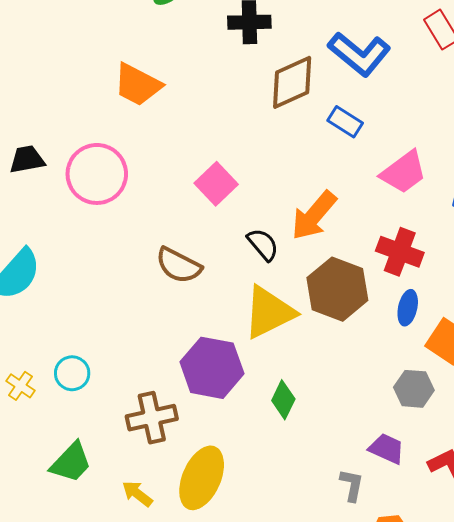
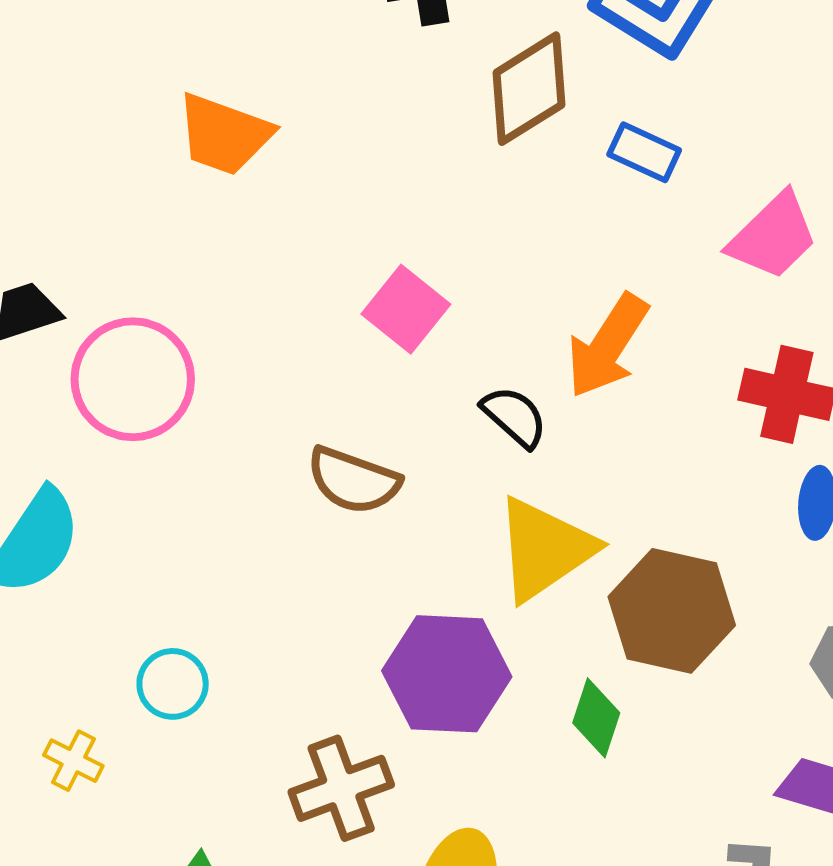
pink circle: (97, 174) -> (133, 379), moved
brown hexagon: (337, 289) -> (672, 611), moved
cyan circle: (72, 373) -> (173, 684), moved

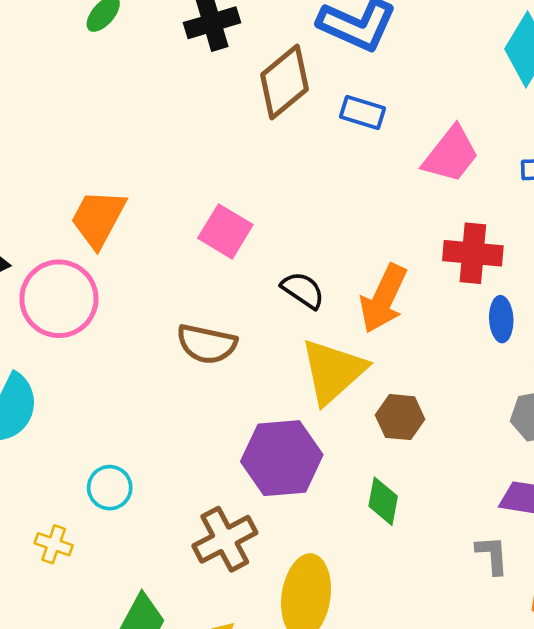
orange trapezoid: (224, 134) -> (98, 218), moved, turned 106
orange arrow: (607, 346) -> (383, 299), moved
brown hexagon: (672, 611) -> (400, 417), moved, size x0.6
green diamond: (596, 718) -> (383, 501), moved

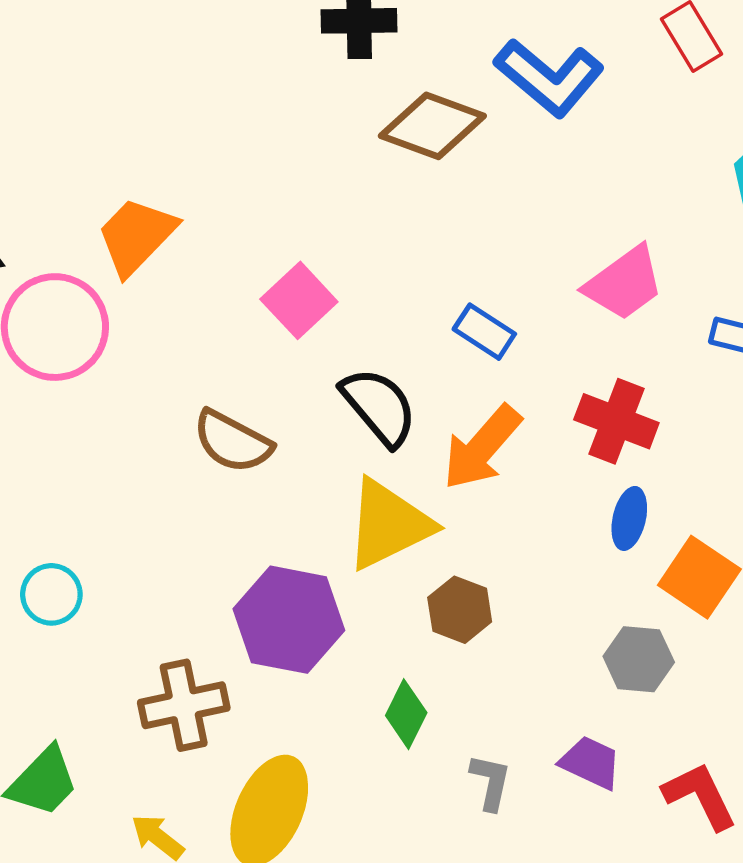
brown diamond: (284, 82) -> (432, 126), turned 44
blue rectangle: (362, 113) -> (484, 332), moved
black semicircle: (303, 290) -> (379, 407), size x1.4
gray L-shape: (492, 555) -> (491, 782), moved

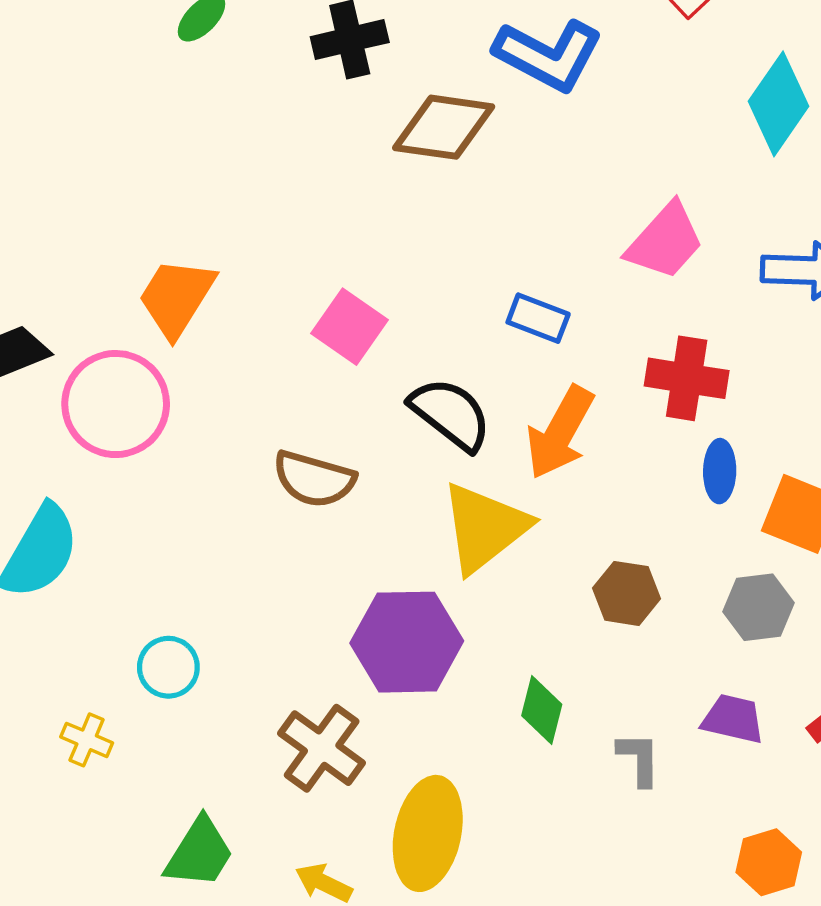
brown hexagon: (460, 610) -> (626, 593), moved
brown cross: (184, 705) -> (322, 748), turned -30

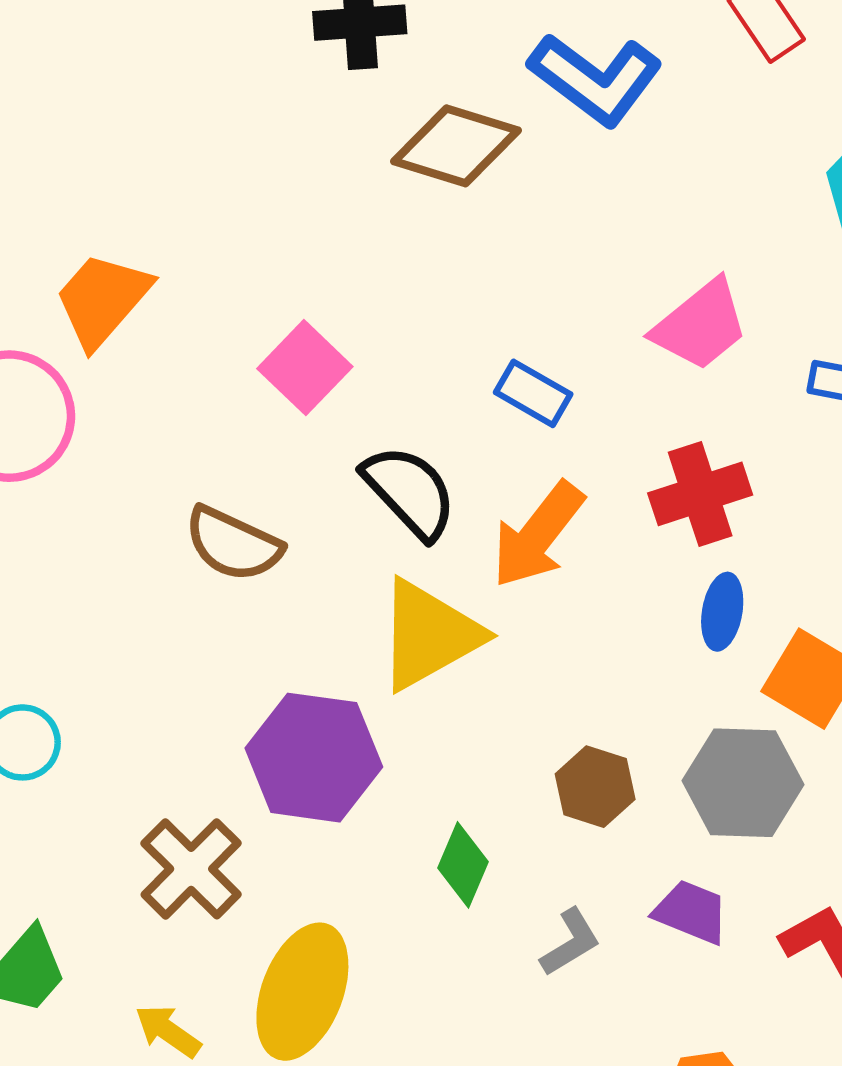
red cross: (687, 378) -> (700, 494), turned -36
brown hexagon: (626, 593) -> (595, 787), moved
gray hexagon: (759, 607) -> (743, 783), size x1.4
gray L-shape: (639, 759) -> (570, 942), turned 50

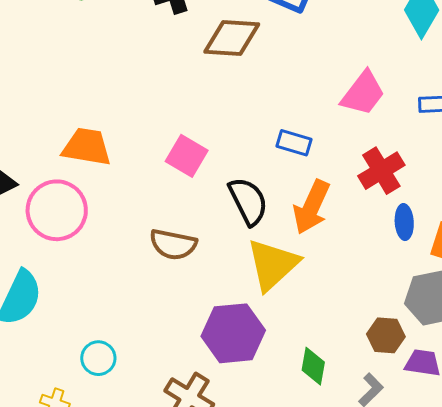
orange trapezoid: (102, 300) -> (87, 147), turned 72
black semicircle: (410, 492) -> (248, 201), turned 30
brown hexagon: (595, 787) -> (386, 335), moved

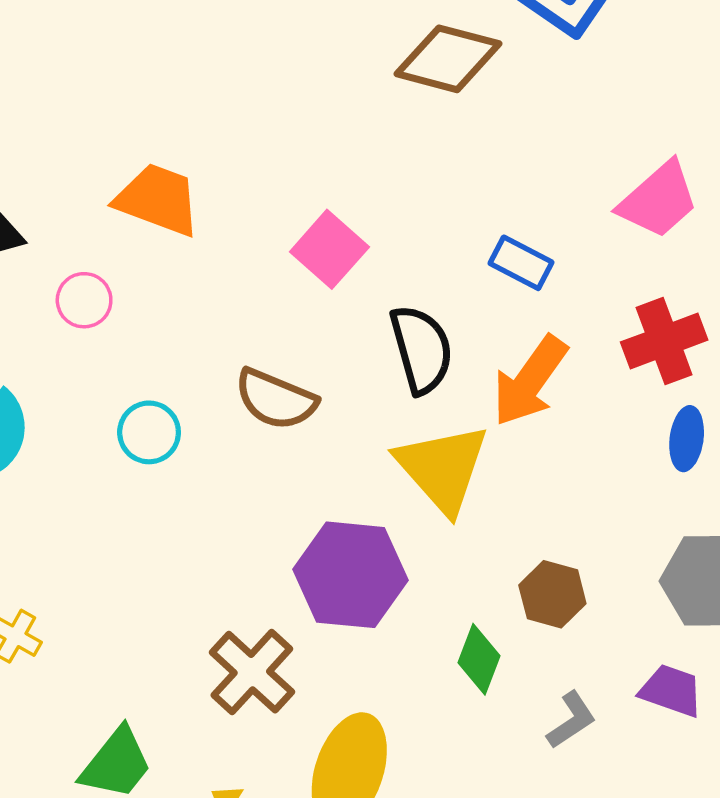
pink circle: (57, 210) -> (84, 300), size x0.5
yellow triangle: (273, 265) -> (443, 468), turned -40
brown hexagon: (386, 335) -> (552, 594), moved
cyan circle: (98, 358) -> (149, 432), moved

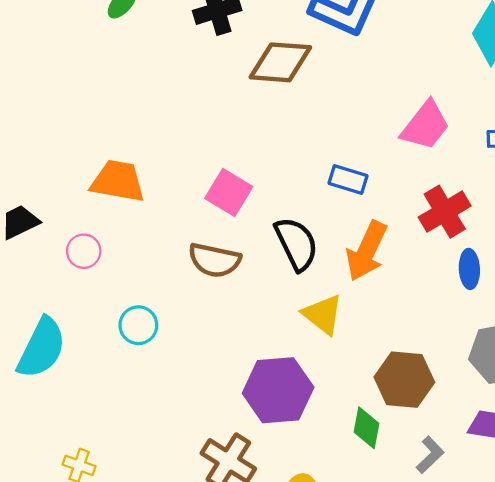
brown semicircle: (276, 399) -> (214, 260), moved
yellow triangle: (443, 468) -> (323, 314), size x0.7
brown hexagon: (552, 594) -> (404, 380), size x1.4

